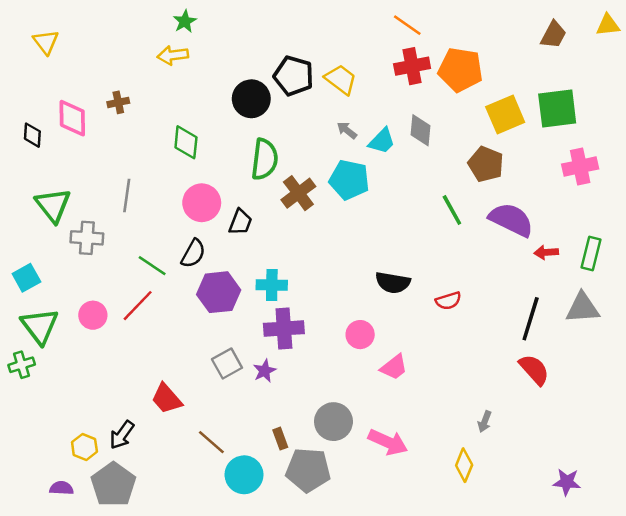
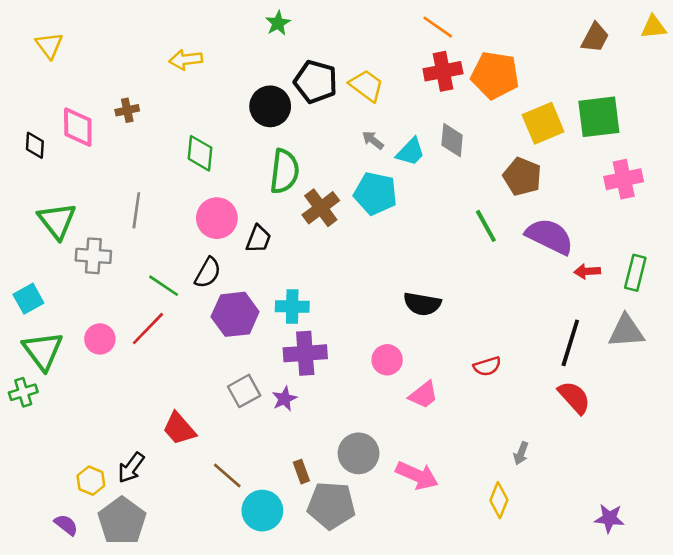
green star: (185, 21) -> (278, 23), moved
red semicircle: (448, 301) -> (487, 366), moved
purple semicircle: (61, 488) -> (66, 525), turned 35

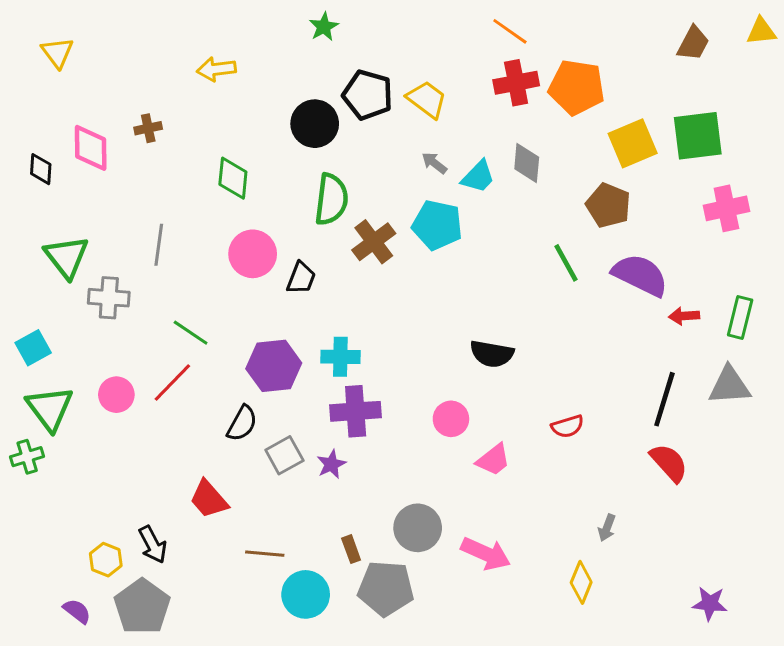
black semicircle: (208, 273) -> (242, 423), moved
black arrow: (131, 468) -> (153, 544), turned -64
brown line: (227, 475) -> (265, 554), turned -36

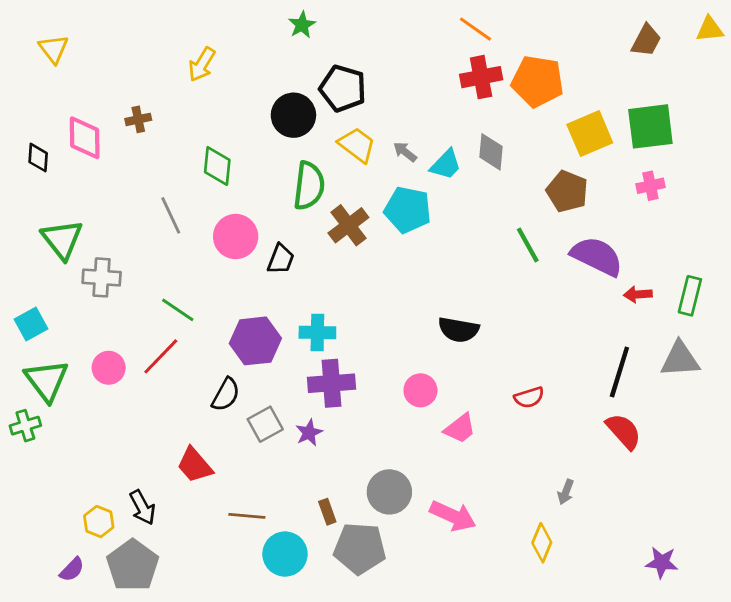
yellow arrow: (216, 69) -> (202, 64), turned -52
yellow trapezoid: (427, 99) -> (357, 145), moved
pink cross: (726, 208) -> (650, 186), moved, size x0.7
gray line: (159, 245) -> (171, 215), moved, turned -33
purple semicircle: (77, 611) -> (72, 570), turned 96

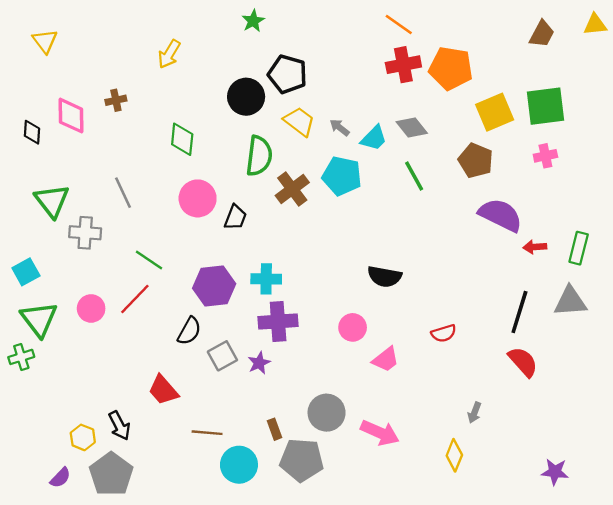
gray diamond: (491, 152) -> (412, 127), turned -44
gray line: (171, 215) -> (123, 193), moved
green line: (528, 245) -> (414, 176), moved

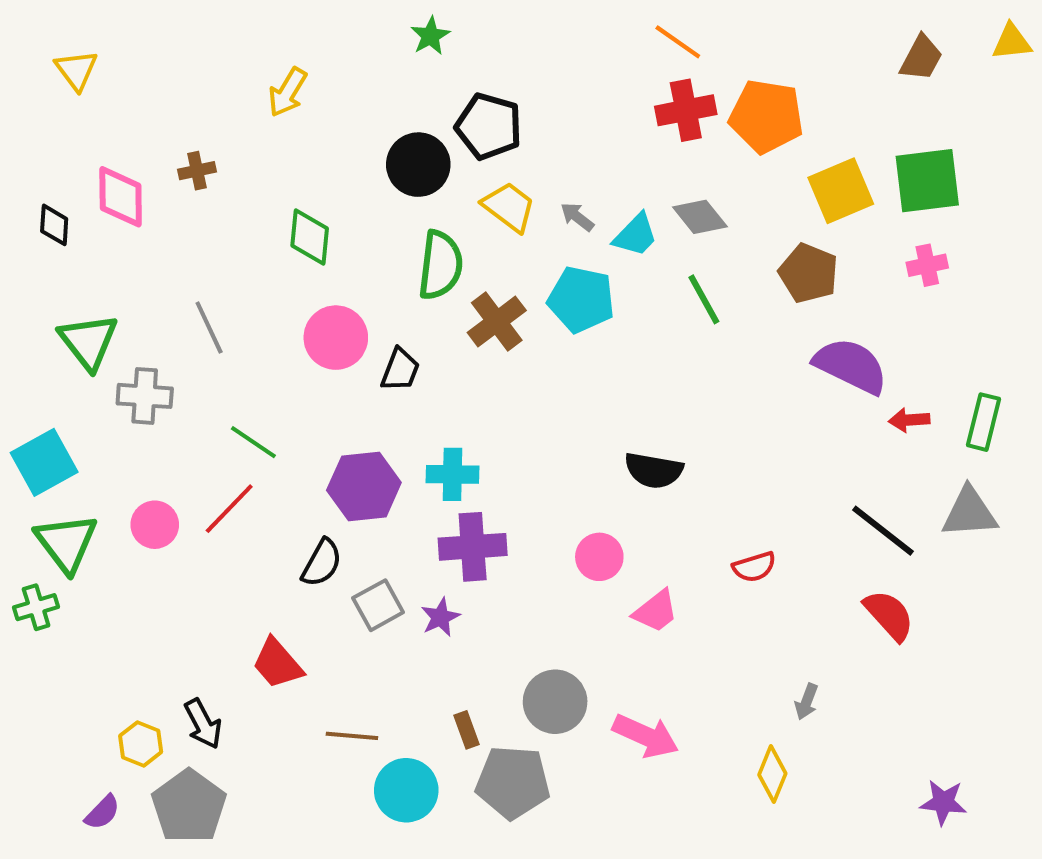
cyan square: (26, 272) -> (44, 462), size x1.4
black line: (519, 312) -> (883, 531), turned -69

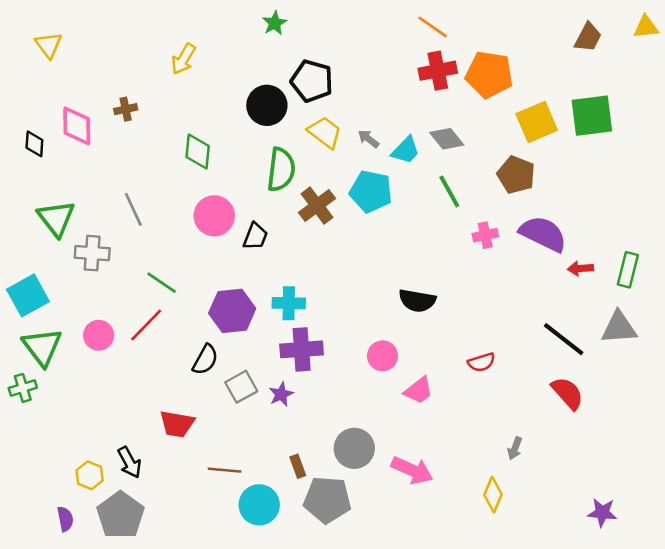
pink cross: (927, 265) -> (485, 235), moved
red trapezoid: (277, 663) -> (177, 424), turned -39
purple semicircle: (102, 812) -> (65, 519), turned -55

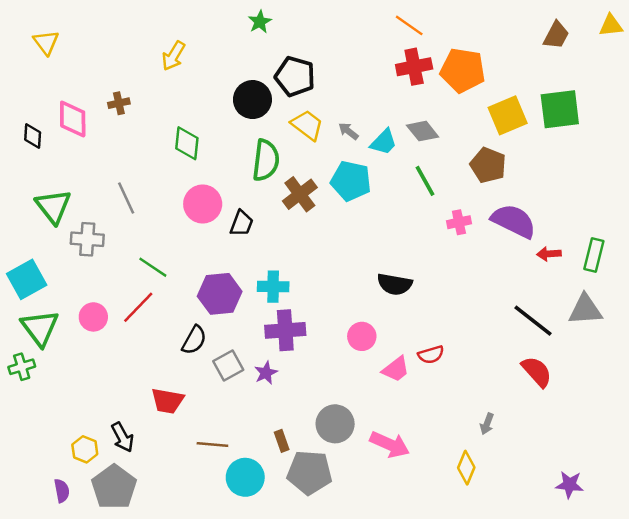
red semicircle: (481, 362) -> (431, 355), moved

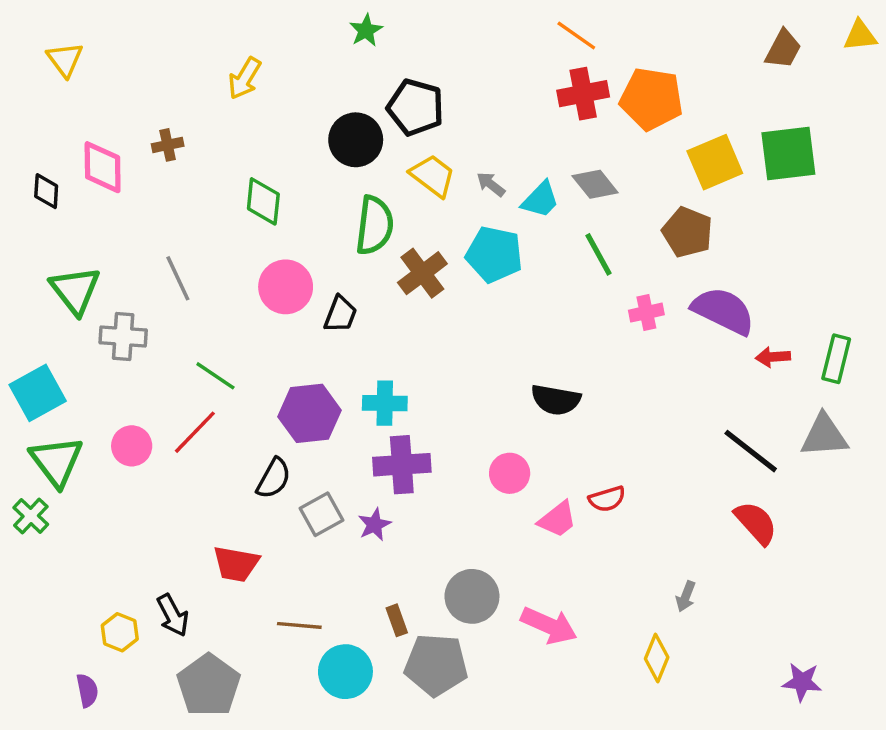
green cross: (22, 367) -> (31, 516), turned -30
gray pentagon: (114, 487) -> (209, 685), moved

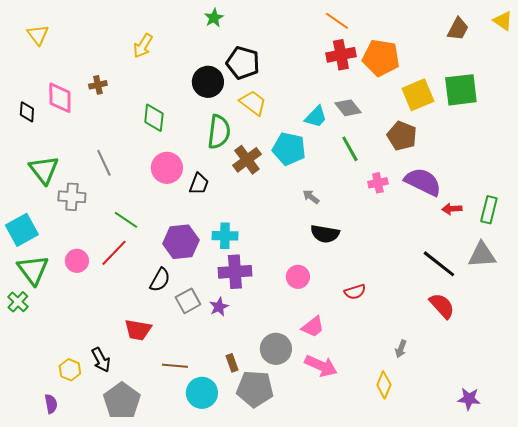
yellow triangle: (860, 36) -> (503, 21), turned 40
gray arrow: (491, 184) -> (311, 197), moved
pink trapezoid: (557, 519) -> (313, 327), moved

